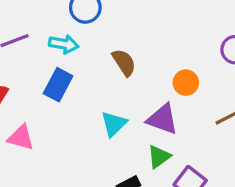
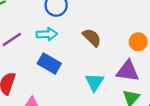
blue rectangle: (58, 85) -> (49, 63), turned -75

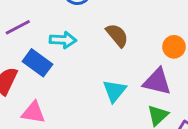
cyan arrow: (47, 34) -> (63, 40), moved
blue rectangle: (49, 63) -> (37, 63), moved

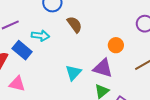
brown semicircle: (117, 35) -> (75, 25), moved

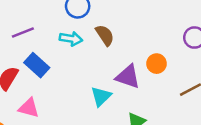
cyan arrow: (40, 36) -> (71, 39), moved
purple triangle: (103, 68) -> (128, 77), moved

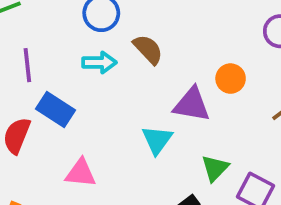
purple line: (23, 33) -> (27, 65), turned -65
pink triangle: (29, 108) -> (81, 173), moved

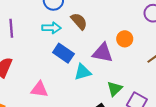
blue rectangle: (56, 110) -> (63, 53), moved
cyan triangle: (157, 140) -> (83, 72), turned 36

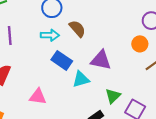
orange circle: (125, 39) -> (140, 44), moved

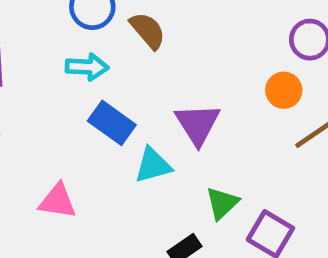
brown semicircle: (77, 29) -> (148, 31), moved
purple triangle: (101, 60) -> (198, 124), turned 45

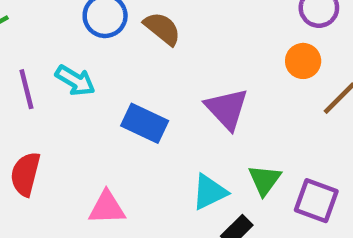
cyan arrow: (87, 67) -> (75, 81), moved, turned 39
cyan triangle: (153, 165) -> (209, 192), moved

